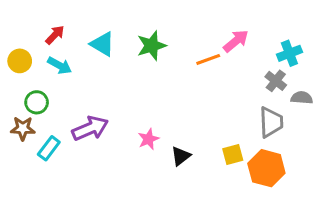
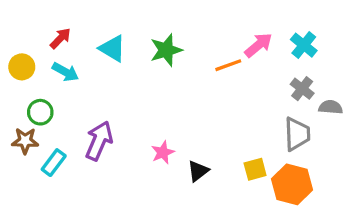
cyan cross: (289, 53) -> (304, 45), moved, turned -30
purple arrow: (90, 128) -> (99, 141), turned -44

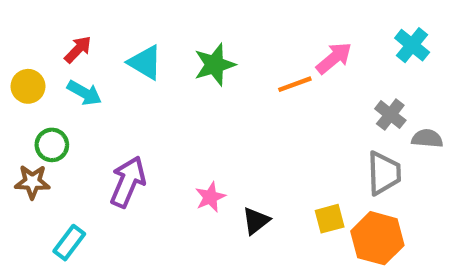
cyan cross: (304, 45) -> (412, 45), moved
cyan rectangle: (54, 163) -> (69, 243), moved

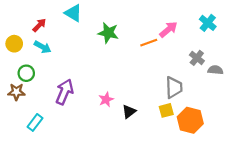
cyan triangle: (145, 62) -> (73, 13), moved
green star: (215, 65) -> (108, 33), turned 30
gray trapezoid: (384, 173) -> (174, 87), moved

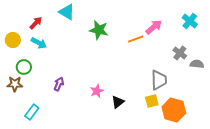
purple arrow: (65, 92) -> (59, 84), size x0.6

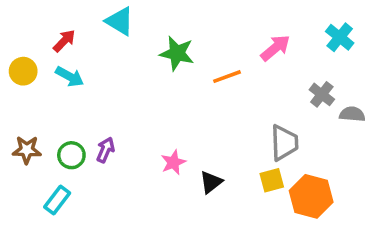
orange line: (136, 39) -> (227, 77), moved
green circle: (24, 67) -> (71, 155), moved

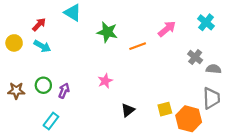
gray trapezoid: (284, 143) -> (211, 98), moved
green circle: (71, 155) -> (43, 85), moved
pink star: (173, 162) -> (105, 81), moved
cyan rectangle: (57, 200) -> (51, 121), moved

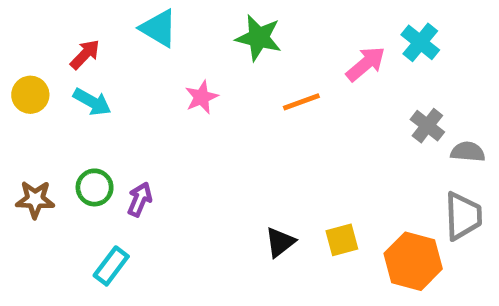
cyan cross: (206, 22) -> (420, 42), moved
green star: (107, 32) -> (259, 38), moved
pink star: (105, 81) -> (202, 97), moved
yellow square: (165, 109) -> (342, 240), moved

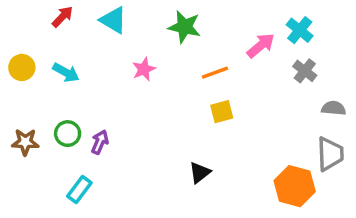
red arrow: (85, 54) -> (62, 17), moved
gray cross: (427, 126) -> (305, 71), moved
yellow square: (342, 240) -> (222, 112), moved

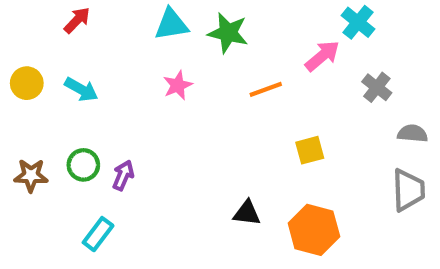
cyan triangle: (113, 20) -> (171, 24), moved, turned -40
cyan cross: (300, 30) -> (358, 22), moved
yellow square: (222, 112) -> (310, 150), moved
black triangle: (200, 173) -> (247, 213), turned 45
orange hexagon: (295, 186) -> (314, 230), moved

